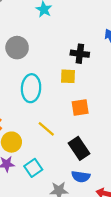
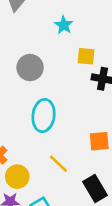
yellow square: (68, 76) -> (86, 56), moved

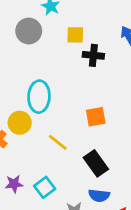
gray circle: (30, 68) -> (29, 31), moved
yellow circle: (17, 177) -> (20, 123), moved

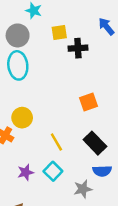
cyan ellipse: (39, 97) -> (18, 65), moved
yellow line: (58, 142) -> (56, 142), moved, turned 30

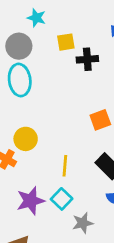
yellow line: (56, 142) -> (65, 166), turned 36
purple star: (26, 172) -> (31, 201), size x1.5
gray star: (83, 189) -> (83, 223), moved

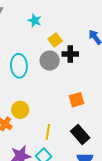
yellow square: (66, 42) -> (55, 40), turned -32
gray circle: (19, 46) -> (50, 61), moved

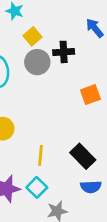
yellow square: (55, 40) -> (33, 36), moved
orange square: (77, 100) -> (90, 95), moved

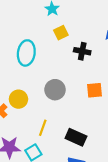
gray circle: (37, 62) -> (55, 90), moved
black rectangle: (83, 156) -> (76, 137), turned -36

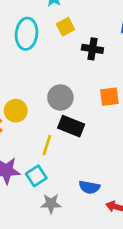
cyan ellipse: (26, 53) -> (27, 34), moved
black rectangle: (76, 137) -> (71, 126), moved

